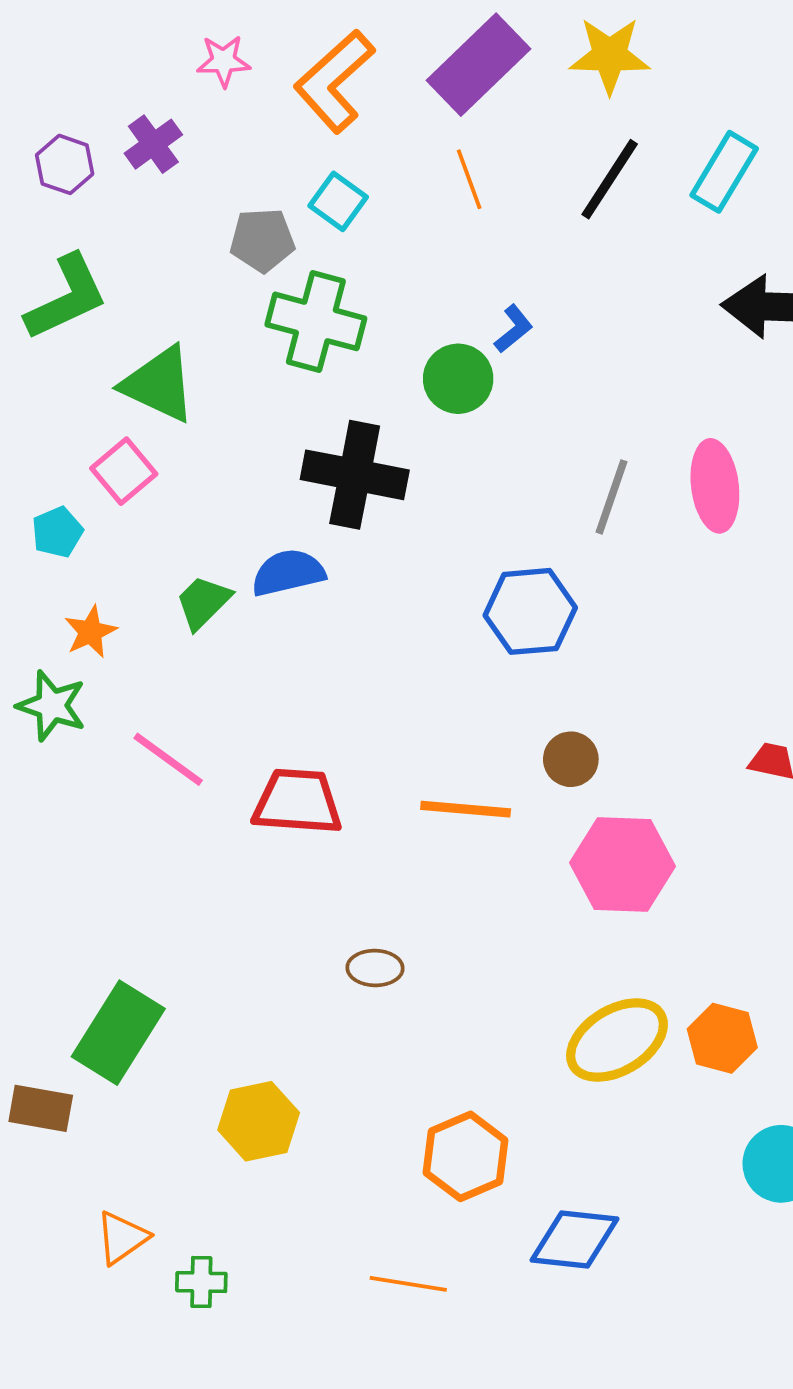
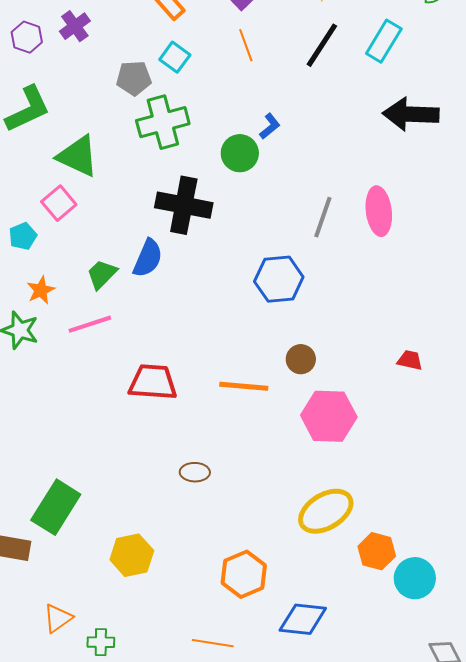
green cross: (316, 321) -> (163, 122), turned -30
blue semicircle: (288, 573) -> (148, 258), turned 126
pink line: (168, 759) -> (90, 324), moved, turned -54
orange hexagon: (722, 1038) -> (377, 551), moved

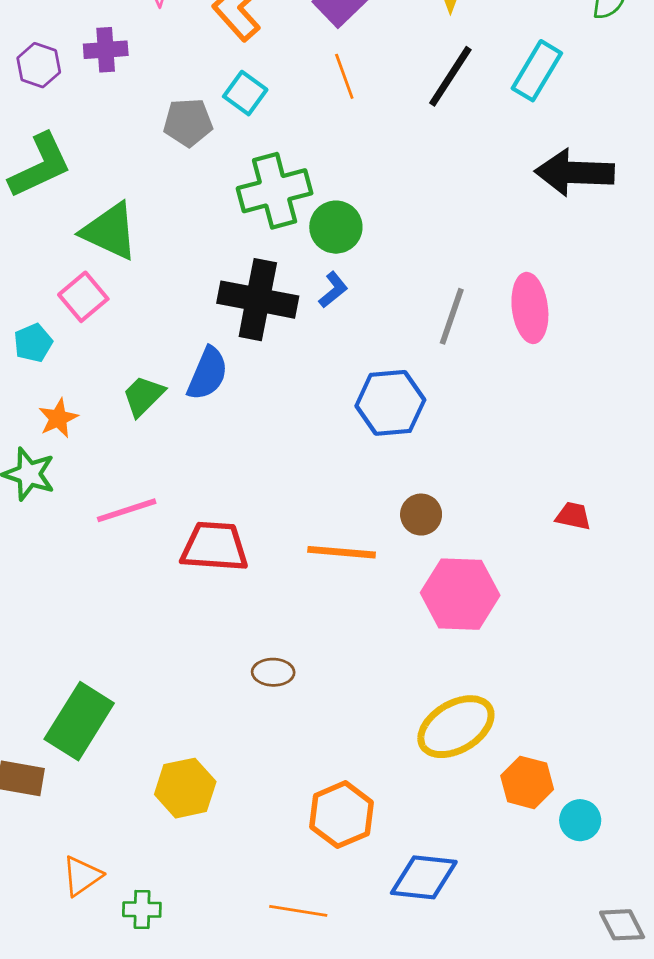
purple cross: (75, 26) -> (106, 50), turned 32
green cross: (163, 122) -> (275, 191), moved
blue L-shape: (270, 126) -> (333, 290), moved
pink line: (90, 324) -> (127, 510), moved
cyan circle: (415, 578) -> (580, 820), size x0.7

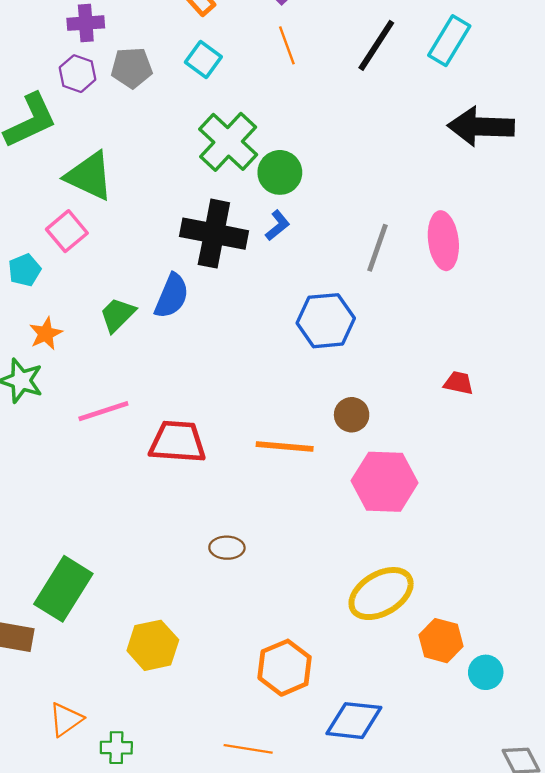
purple hexagon: (39, 65) -> (78, 74), moved
gray pentagon: (188, 122) -> (132, 68), moved
green cross: (275, 191) -> (228, 142), turned -32
red trapezoid: (573, 516) -> (459, 383), moved

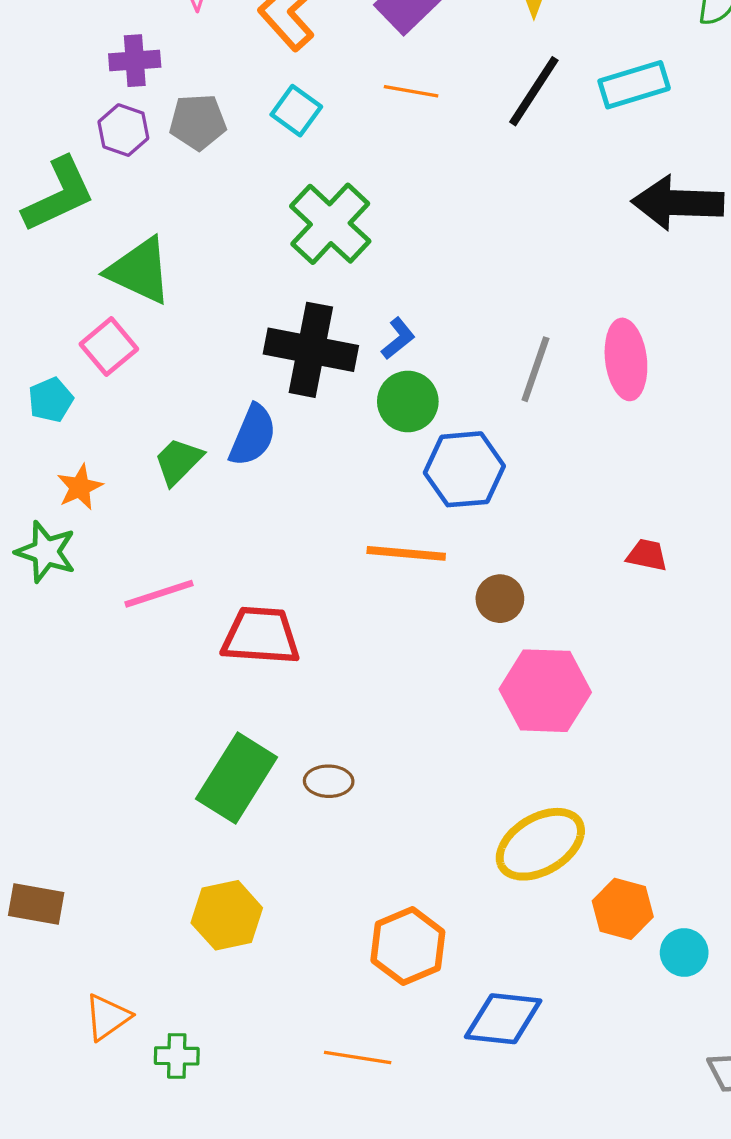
cyan rectangle: (449, 41) -> (634, 85), turned 42
orange line: (287, 45) -> (411, 91), turned -60
green circle: (280, 172) -> (408, 401), moved
orange line: (285, 447) -> (406, 553), moved
green rectangle: (63, 589) -> (237, 778), moved

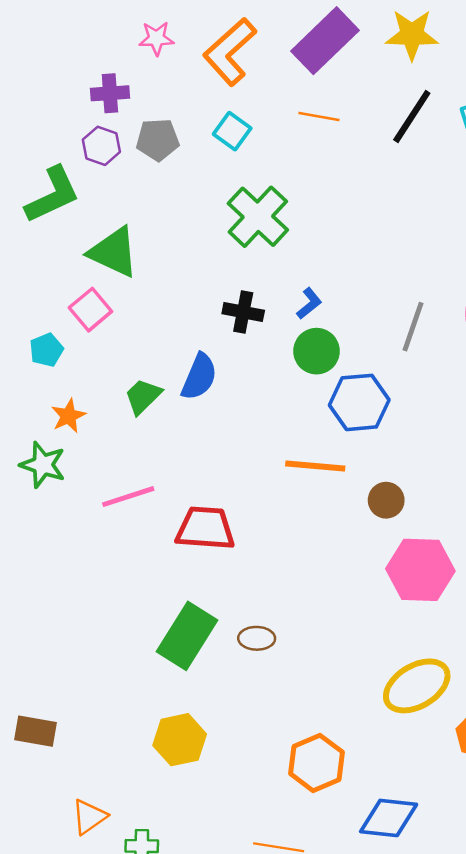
black cross: (311, 350) -> (243, 312), size x0.6

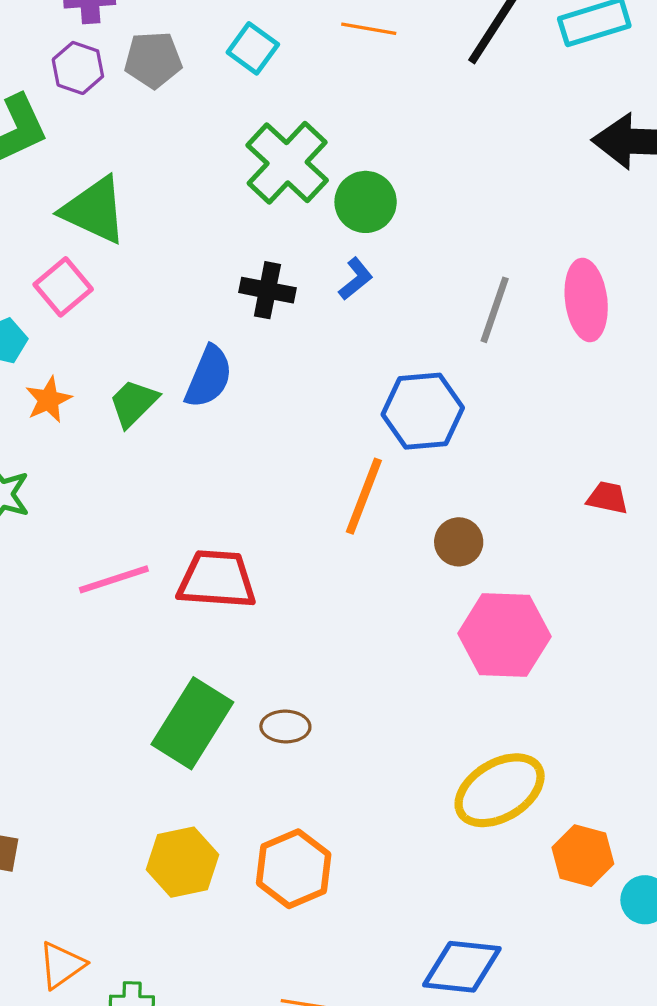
green circle: (316, 351) -> (366, 202), moved
orange star: (68, 416) -> (48, 400), moved
orange line: (315, 466) -> (364, 496), turned -74
pink line: (128, 497) -> (114, 579), moved
orange hexagon: (316, 763) -> (294, 869), moved

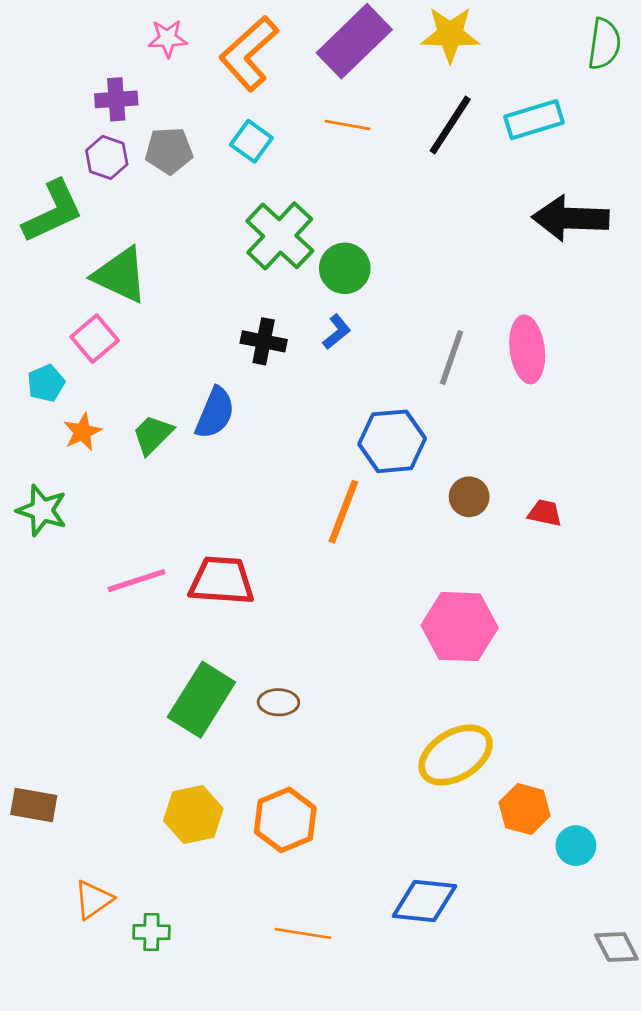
brown circle: (459, 542) -> (469, 497), moved

